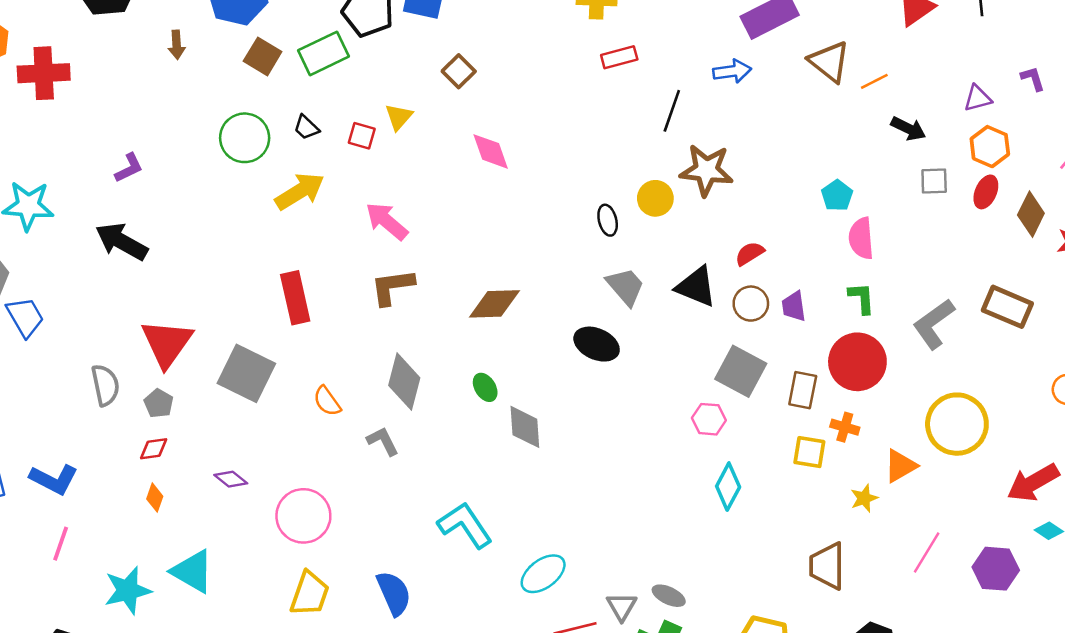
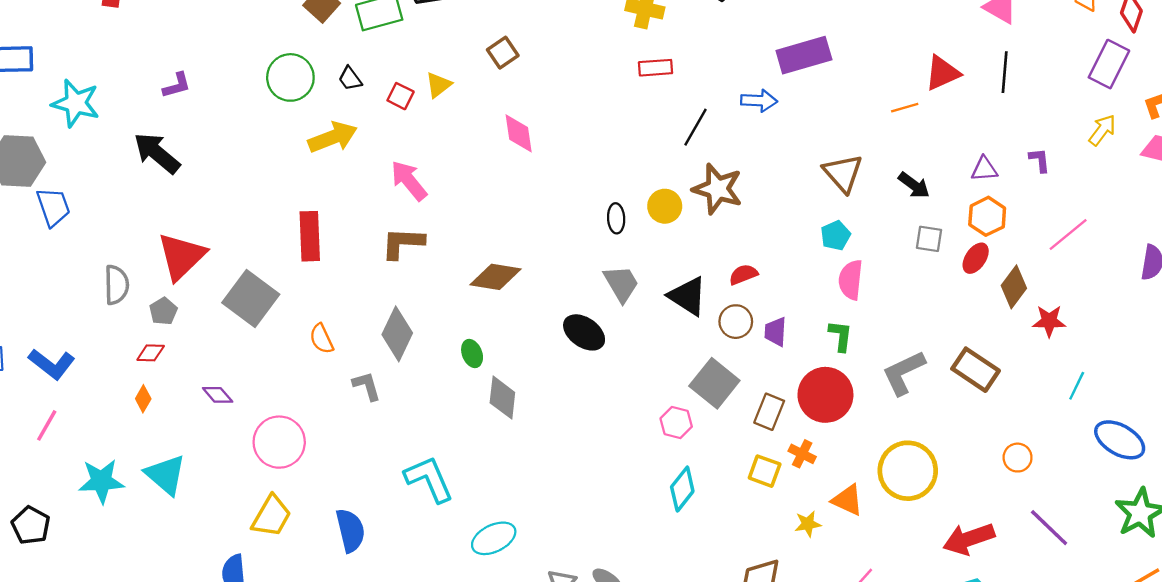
brown triangle: (829, 62) -> (843, 173), moved
orange line: (874, 81) -> (905, 108), moved
orange triangle: (900, 466) -> (847, 500), turned 44

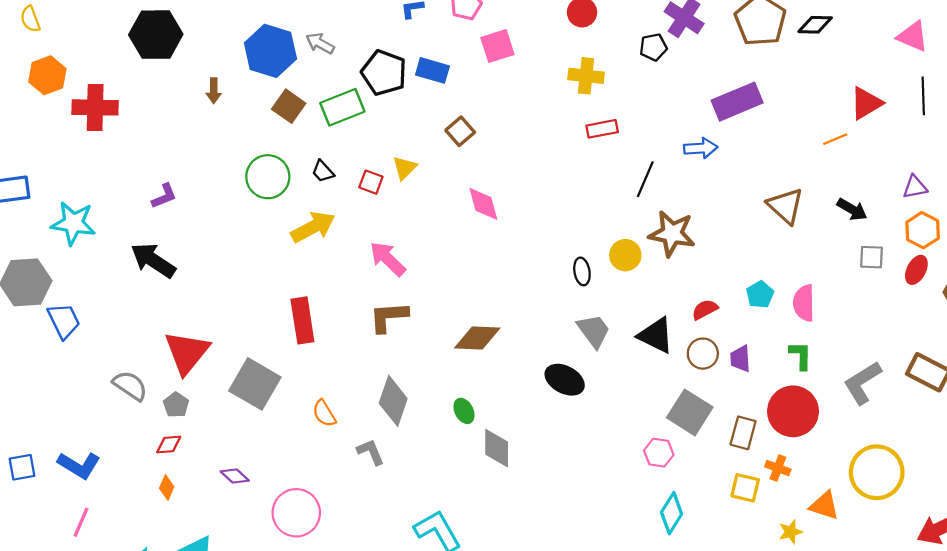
cyan pentagon: (836, 235) -> (760, 295), moved
gray semicircle: (117, 285) -> (130, 386), turned -48

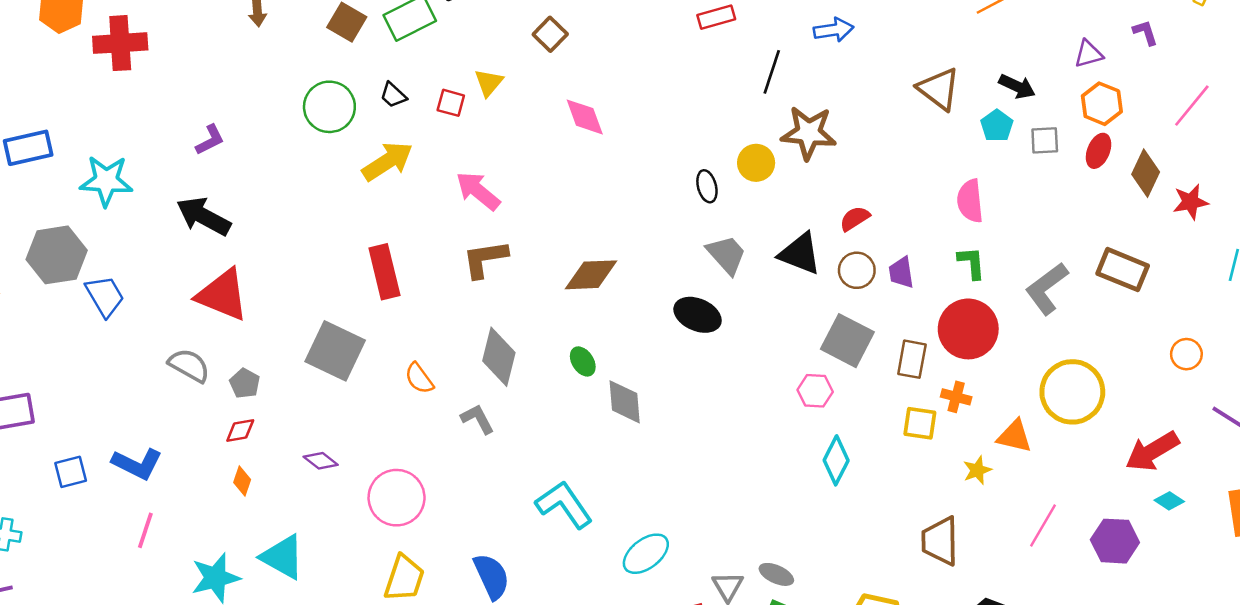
cyan pentagon: (760, 295) -> (997, 126), moved
red triangle: (187, 352) -> (223, 295), moved, turned -42

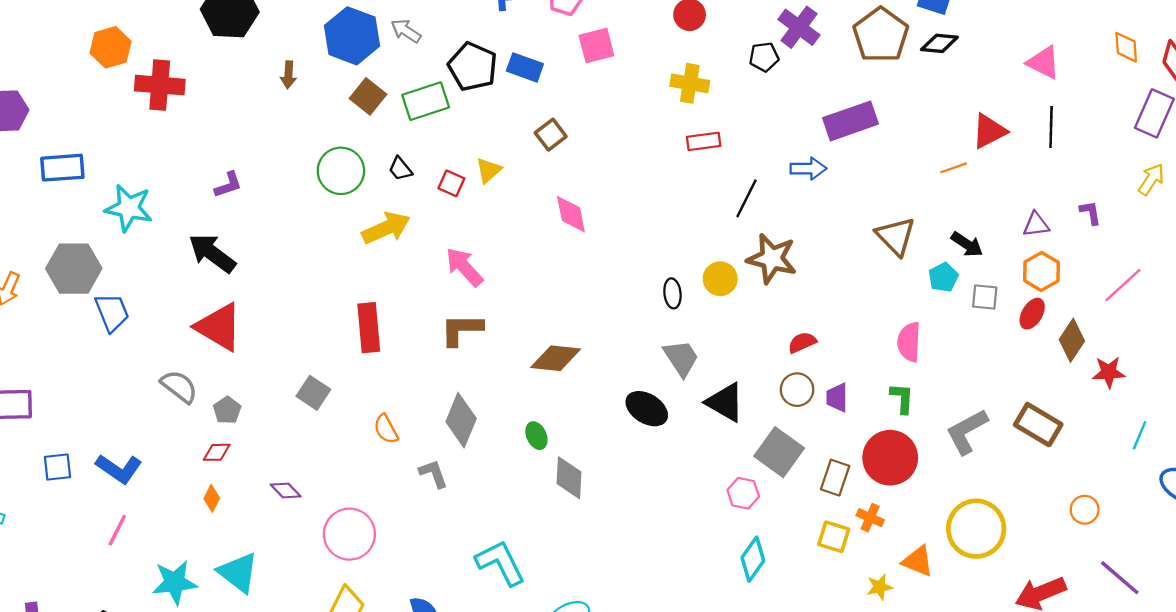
black triangle: (800, 254) -> (725, 402), moved
gray square: (335, 351) -> (313, 393), size x0.6

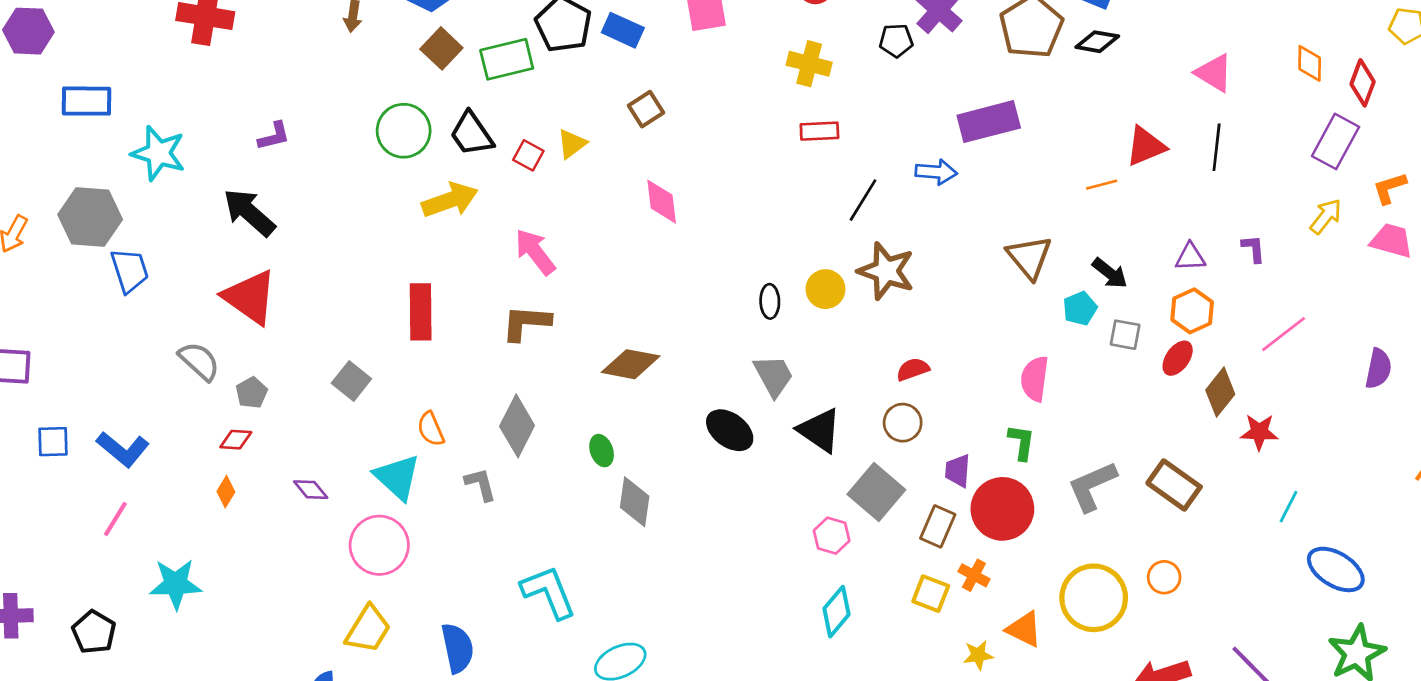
black trapezoid: (400, 169) -> (472, 134), size x1.6
purple trapezoid: (837, 398) -> (958, 471), moved
orange circle: (1085, 510) -> (1164, 577), moved
cyan triangle: (238, 573) -> (397, 477), moved

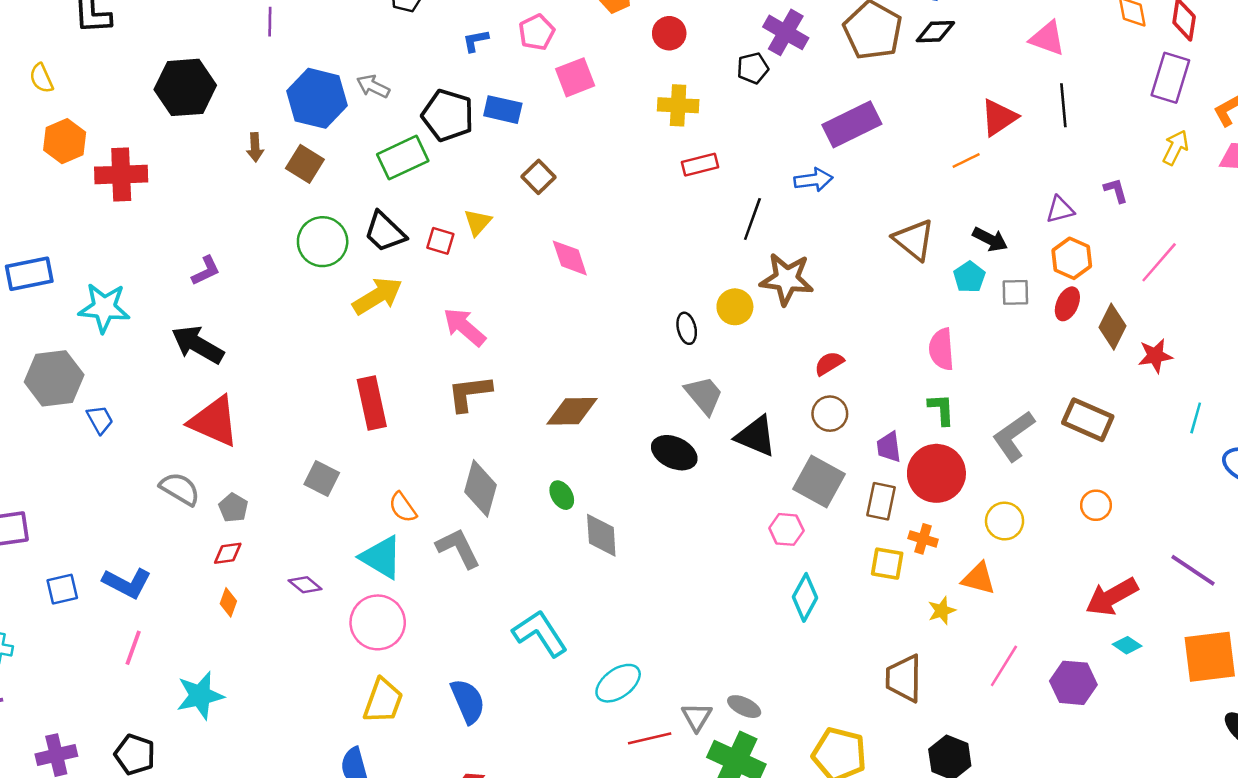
brown square: (441, 48) -> (305, 164), moved
blue trapezoid: (130, 270) -> (100, 420), size x0.7
gray L-shape: (481, 484) -> (458, 548), size x1.4
yellow circle: (1094, 598) -> (1005, 521), moved, size x0.6

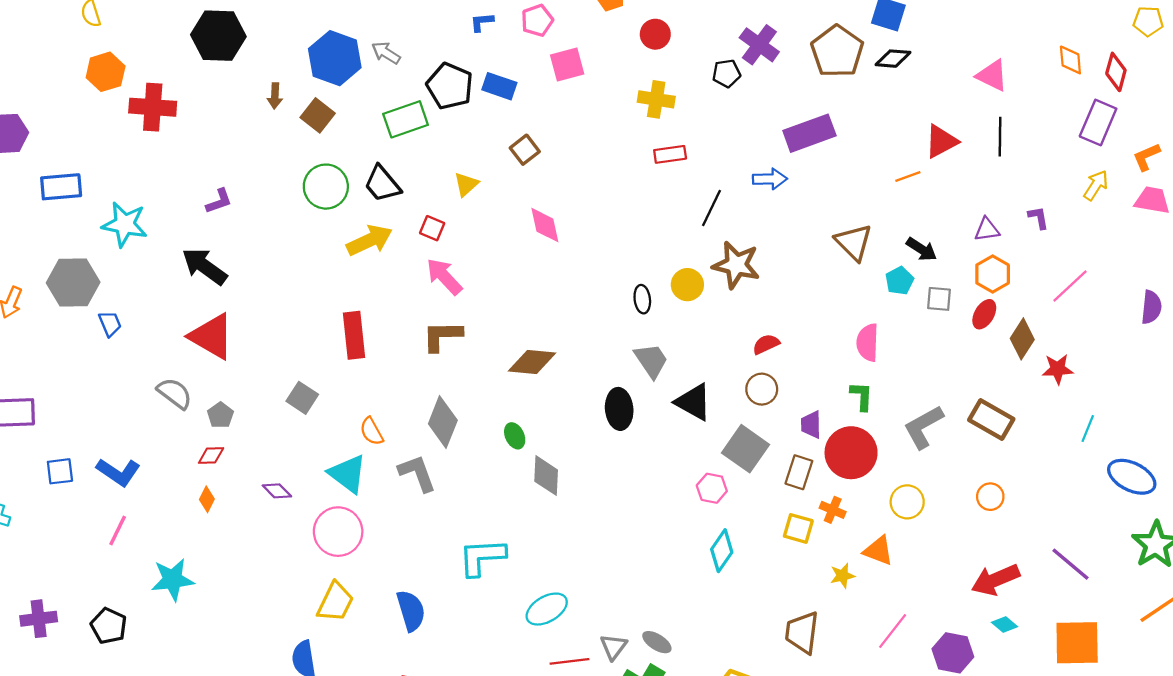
red square: (440, 241) -> (432, 228), moved
black ellipse: (674, 453) -> (619, 409), turned 54
cyan L-shape: (540, 633) -> (482, 557), turned -66

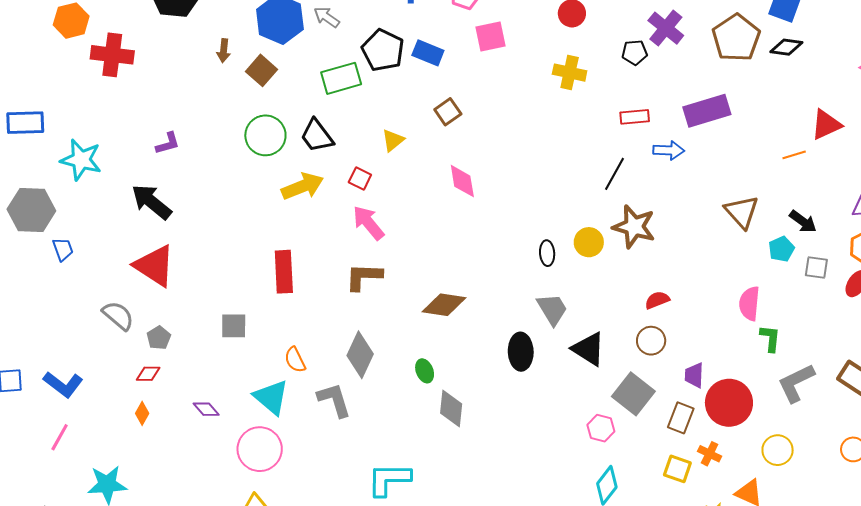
red rectangle: (670, 154) -> (635, 117), moved
green L-shape: (862, 396) -> (770, 338), moved
gray square: (302, 398) -> (234, 326), turned -36

